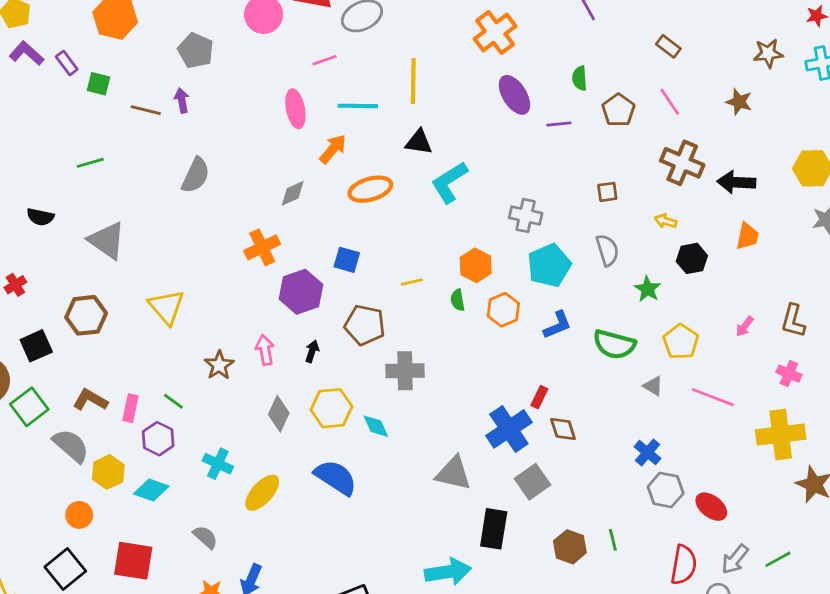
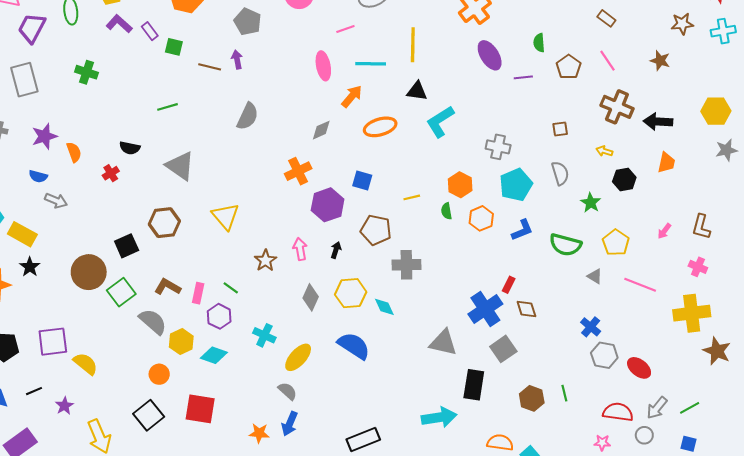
red cross: (15, 285) -> (111, 173), moved
gray semicircle: (205, 537) -> (288, 391), moved
red semicircle: (684, 565) -> (618, 412), turned -92

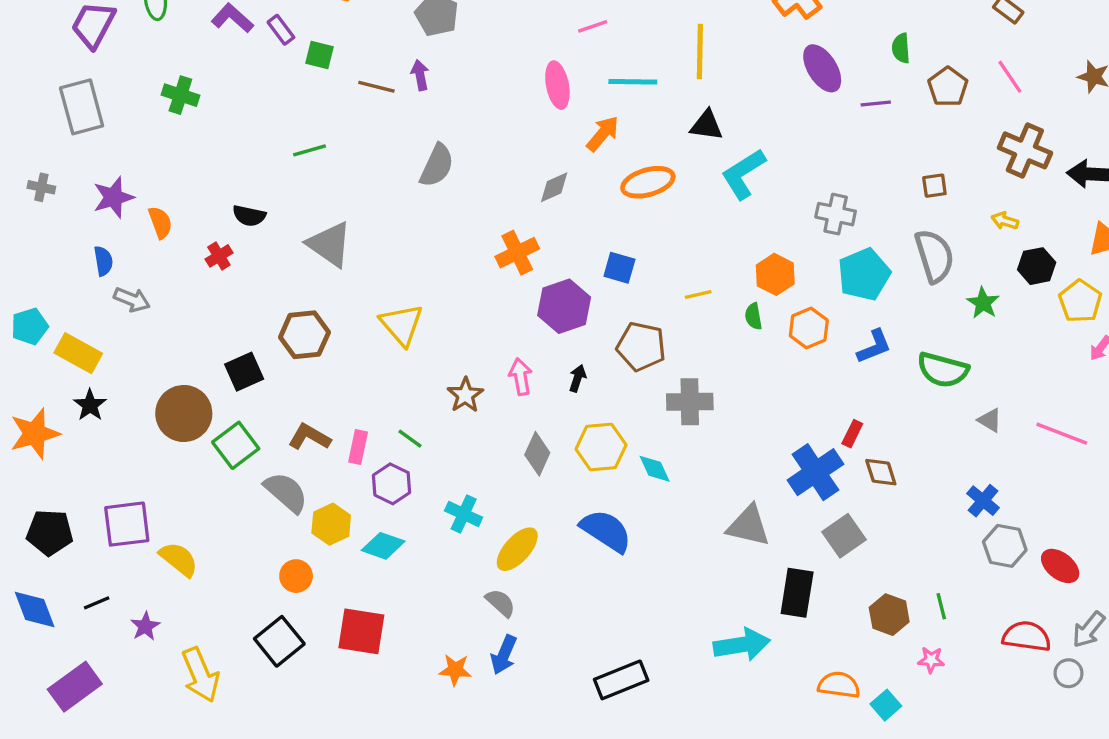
gray semicircle: (560, 173) -> (934, 256), size x1.4
blue semicircle: (38, 176) -> (103, 261), turned -114
yellow pentagon: (616, 243) -> (1080, 301), moved
pink star: (602, 443) -> (931, 660), moved

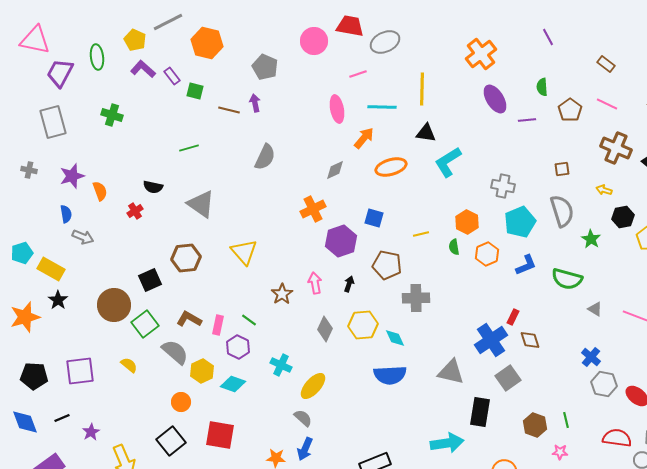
pink line: (1010, 77) -> (607, 104), turned -30
blue semicircle: (606, 531) -> (390, 375), moved, turned 144
yellow semicircle: (179, 559) -> (129, 365), moved, size x0.7

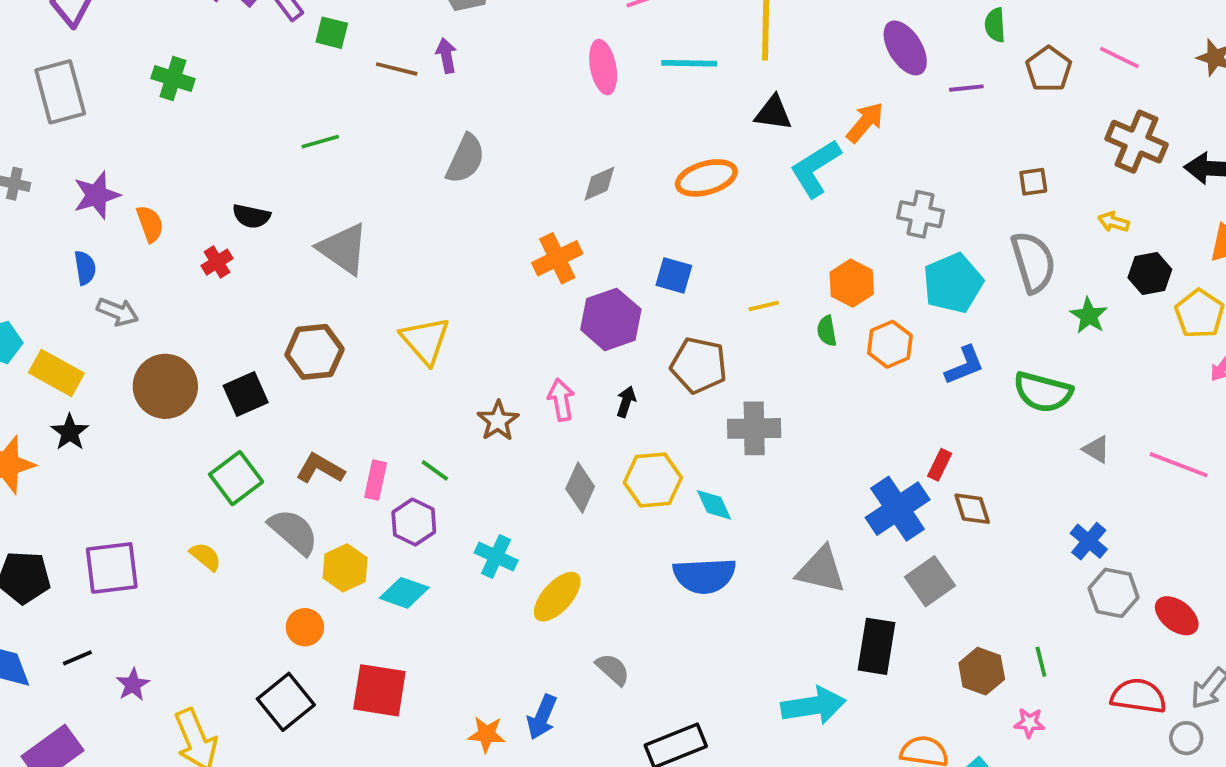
orange arrow: (364, 138) -> (865, 123), moved
brown circle: (114, 305) -> (165, 386), moved
gray semicircle: (303, 418) -> (613, 669), moved

